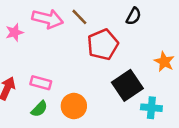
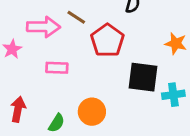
pink rectangle: (41, 83) -> (57, 68), moved
black square: (127, 85) -> (143, 77), turned -36

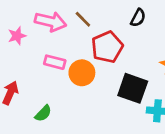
orange circle: (92, 112) -> (82, 73), moved

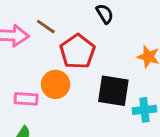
black semicircle: (138, 18) -> (105, 14), turned -48
pink rectangle: (55, 62) -> (26, 99), moved

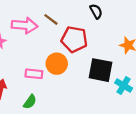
red pentagon: (77, 52) -> (74, 39), turned -30
cyan cross: (144, 110) -> (124, 85), turned 35

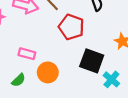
orange circle: (57, 64) -> (48, 72), moved

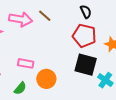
red pentagon: (71, 27) -> (84, 36), moved

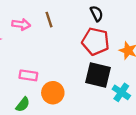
brown line: (45, 16) -> (49, 20), turned 32
pink arrow: (21, 19) -> (21, 24), size x0.7

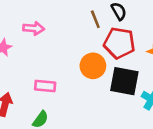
brown line: (49, 20) -> (95, 19), moved
orange circle: (53, 93) -> (93, 66), moved

